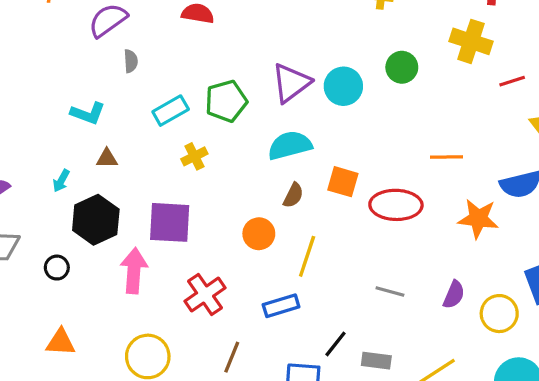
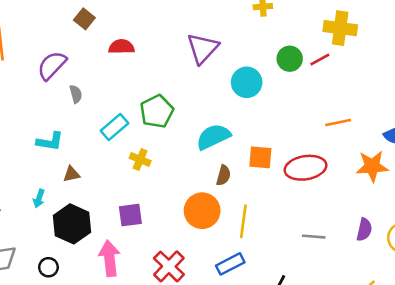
red line: (512, 81) -> (320, 59), moved
purple triangle: (291, 83) -> (203, 48), moved
yellow cross: (194, 156) -> (140, 160), turned -30
purple square: (170, 222) -> (130, 215), size x0.7
orange circle: (259, 234) -> (202, 211), size x1.4

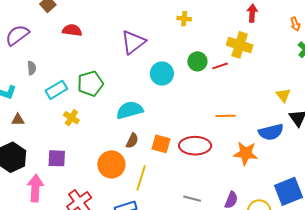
gray semicircle: (76, 94) -> (32, 68), moved
orange square: (260, 157) -> (161, 144), moved

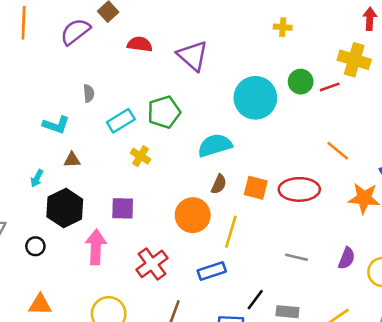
purple semicircle: (17, 35) -> (75, 32), moved
purple triangle: (133, 42) -> (193, 56), moved, turned -40
cyan circle: (162, 74) -> (255, 98), size x1.4
orange line: (226, 116) -> (338, 151), turned 42

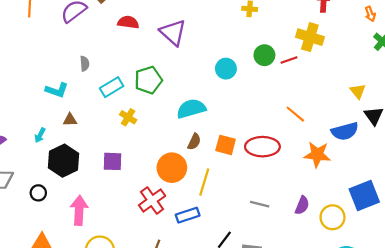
cyan circle: (255, 98) -> (226, 69), size x0.6
pink arrow: (96, 247) -> (79, 210), moved
red cross: (152, 264) -> (152, 200), moved

